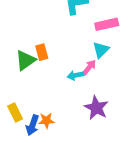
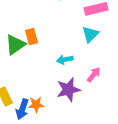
pink arrow: (89, 67) -> (94, 75), moved
purple star: (96, 108) -> (68, 90), moved, turned 30

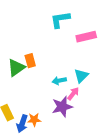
cyan triangle: (90, 34) -> (81, 76), moved
pink arrow: (94, 75) -> (73, 94), moved

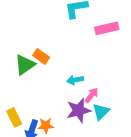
orange rectangle: (30, 61) -> (41, 56), turned -40
cyan triangle: (81, 76) -> (101, 112), moved

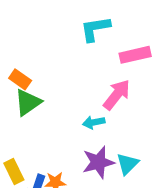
orange rectangle: (41, 56) -> (20, 79), moved
pink arrow: (92, 95) -> (117, 95), moved, size x1.5

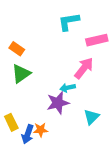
orange rectangle: (20, 79) -> (17, 49), moved
purple star: (98, 162) -> (58, 103), moved

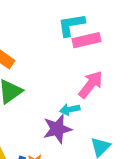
pink rectangle: (97, 40) -> (86, 40), moved

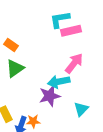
cyan arrow: (70, 109) -> (59, 82), size x1.5

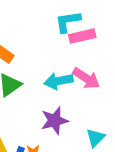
pink arrow: (74, 63) -> (86, 78), turned 85
cyan arrow: (59, 82) -> (59, 81), moved

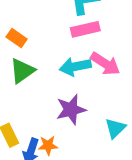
pink rectangle: (82, 36) -> (85, 29), moved

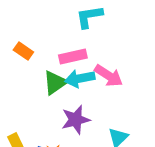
pink rectangle: (85, 29) -> (73, 56), moved
green triangle: (22, 71) -> (55, 83), moved

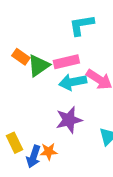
green triangle: (55, 83) -> (39, 66), moved

